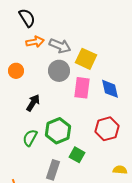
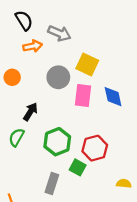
gray arrow: (60, 46) -> (59, 33), moved
red hexagon: (107, 129) -> (95, 148), moved
green semicircle: (30, 138) -> (16, 137), moved

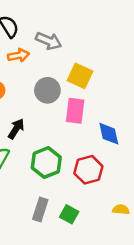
blue diamond: (113, 97) -> (109, 134), moved
green square: (78, 167) -> (69, 214), moved

